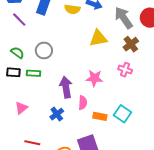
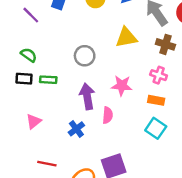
brown cross: (131, 44) -> (165, 44), turned -35
gray circle: (44, 50) -> (85, 56), moved
orange rectangle: (100, 116) -> (156, 100), moved

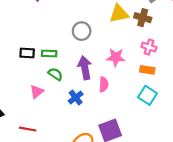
brown cross: (165, 44) -> (143, 18), moved
green semicircle: (29, 55) -> (55, 74), moved
red line: (47, 164) -> (28, 129), moved

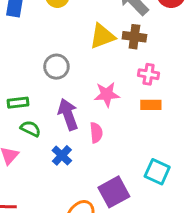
cyan square: (147, 95) -> (157, 172), moved

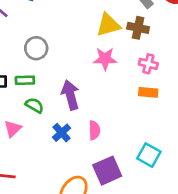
gray circle: (56, 67) -> (36, 48), moved
pink star: (107, 94) -> (105, 59), moved
pink semicircle: (96, 133) -> (94, 130), moved

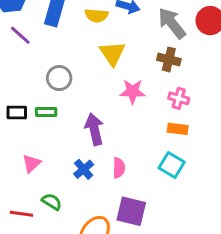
yellow triangle: (108, 25) -> (112, 53), moved, turned -50
green semicircle: (34, 105) -> (52, 202), moved
cyan square: (149, 155) -> (172, 165), moved
purple square: (107, 171) -> (131, 211), turned 36

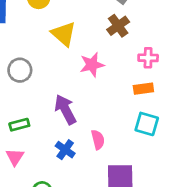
brown cross: (169, 59) -> (118, 26), turned -35
pink cross: (179, 98) -> (148, 58), moved
green rectangle: (46, 112) -> (19, 125), moved

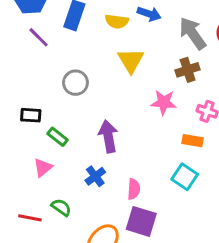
pink star: (92, 65) -> (164, 102), moved
green rectangle: (19, 125) -> (58, 137), turned 36
pink semicircle: (98, 140) -> (134, 189), moved

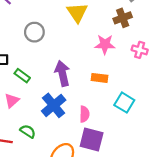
orange rectangle: (193, 141) -> (100, 78), moved
blue cross: (95, 176) -> (54, 105), size x1.5

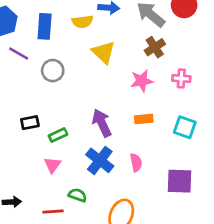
gray circle: (34, 32) -> (53, 71), moved
green rectangle: (22, 76) -> (58, 135), turned -49
cyan square: (124, 103) -> (185, 127), moved
purple square: (92, 139) -> (179, 181), moved

